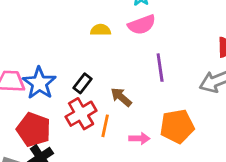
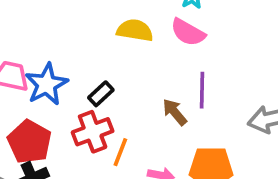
pink semicircle: (142, 25) -> (188, 32), turned 40
yellow semicircle: (101, 30) -> (135, 30), size x1.4
brown arrow: (121, 97) -> (175, 112), moved

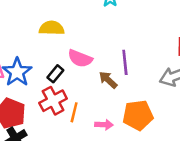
yellow semicircle: (135, 30) -> (52, 28), moved
pink semicircle: (188, 32) -> (80, 58), moved

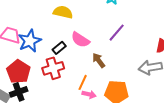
purple line: (125, 62) -> (117, 33), moved, turned 36
orange line: (74, 112) -> (83, 82), moved

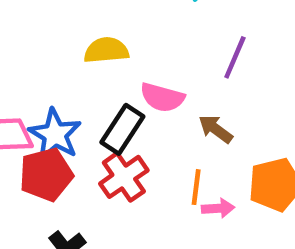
black rectangle: (59, 48) -> (122, 129), size x1.5
red pentagon: (18, 72) -> (46, 175), moved, turned -30

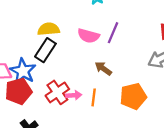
pink semicircle: (162, 97) -> (88, 36), moved
black rectangle: (122, 129) -> (45, 50), moved
pink arrow: (218, 208) -> (74, 95), moved

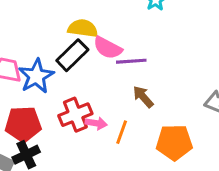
purple line: (113, 33) -> (131, 61), moved, turned 50
pink semicircle: (88, 36) -> (108, 48), moved
red pentagon: (18, 91) -> (23, 124), moved

